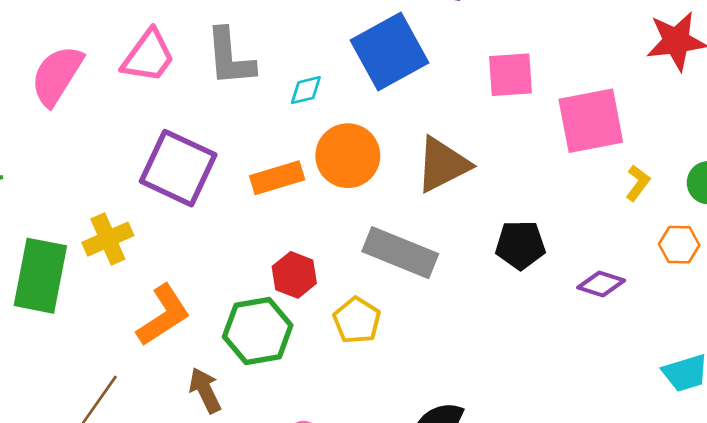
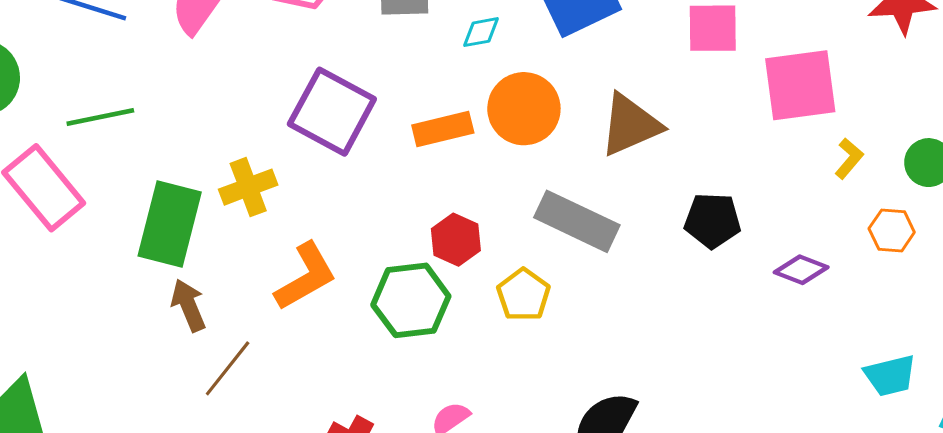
brown arrow: (205, 390) -> (188, 305), moved

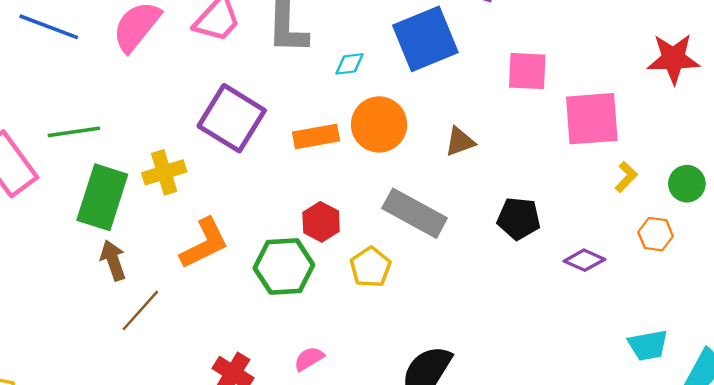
green line: (100, 117) -> (74, 132), moved
brown triangle: (630, 125) -> (460, 142), size x0.6

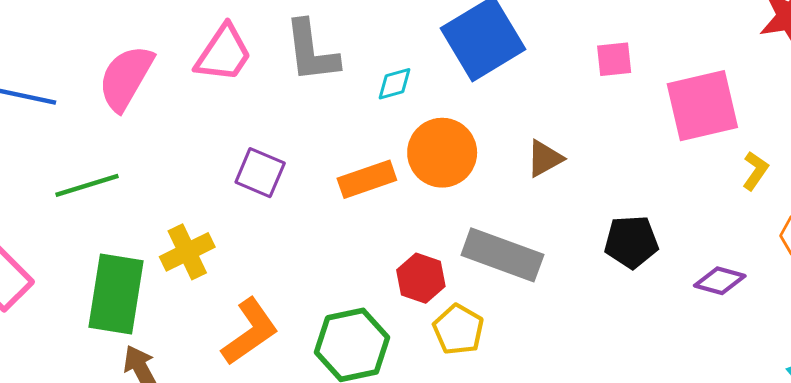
pink square: (527, 71) -> (614, 59), size x0.7
purple square: (232, 118) -> (260, 173), size x0.6
green line: (74, 132) -> (87, 185), moved
red hexagon: (321, 222) -> (421, 278), moved

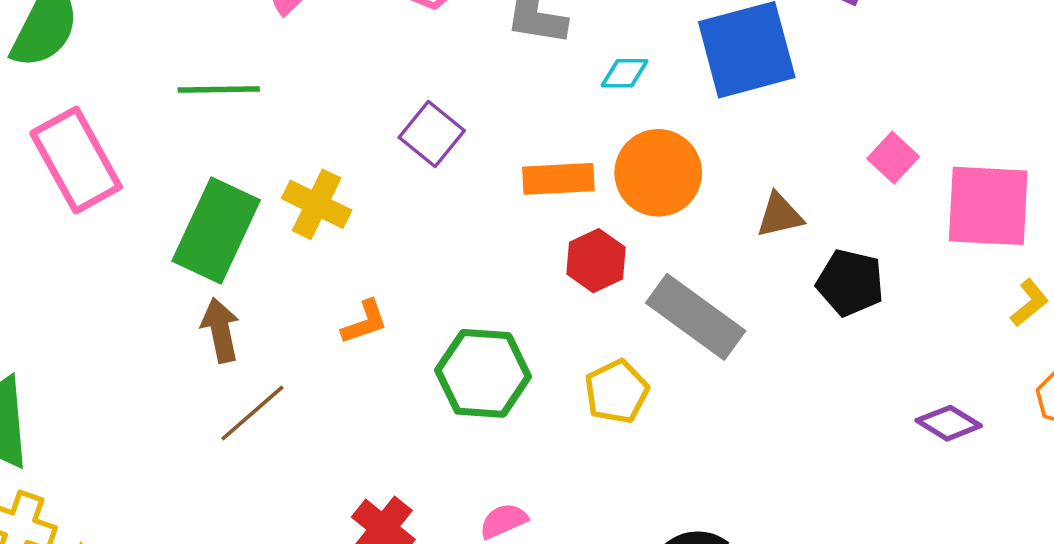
pink square: (614, 59) -> (893, 158), moved, turned 33
black pentagon: (631, 242) -> (850, 283), moved
yellow cross: (187, 252) -> (317, 204), turned 36
red hexagon: (421, 278) -> (596, 261), moved
orange L-shape: (250, 332) -> (365, 322), size x0.6

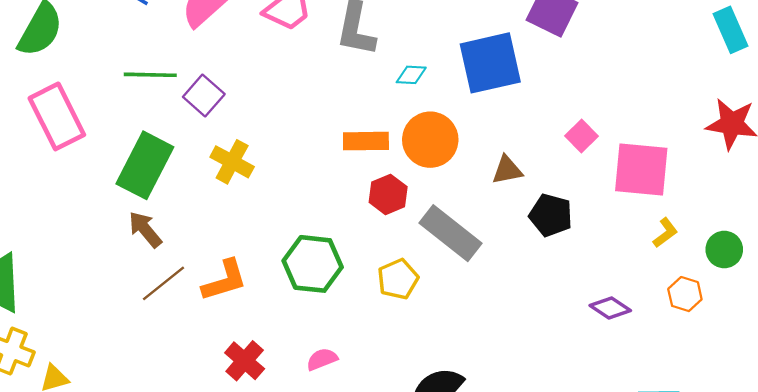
purple square: (432, 134) -> (204, 95), moved
yellow cross: (317, 204) -> (232, 162), moved
orange L-shape: (365, 322) -> (225, 280), moved, size x1.5
brown arrow: (220, 330) -> (145, 229), turned -30

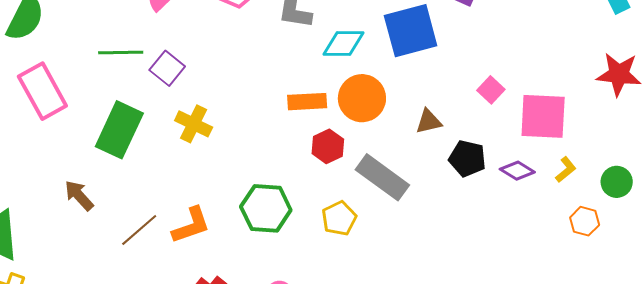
cyan diamond: (411, 75) -> (343, 44), size x1.6
brown arrow: (145, 229) -> (79, 195), moved
purple diamond: (610, 308) -> (517, 171), moved

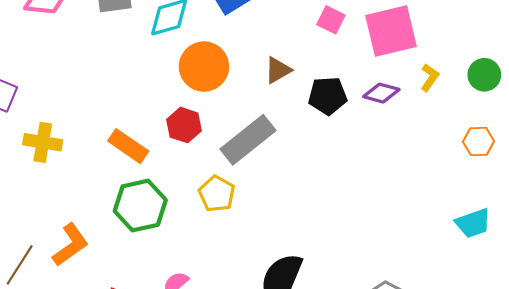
orange rectangle: (307, 102) -> (128, 146), moved, turned 54
gray rectangle: (382, 177) -> (248, 140), turned -58
orange hexagon: (585, 221) -> (479, 142), moved

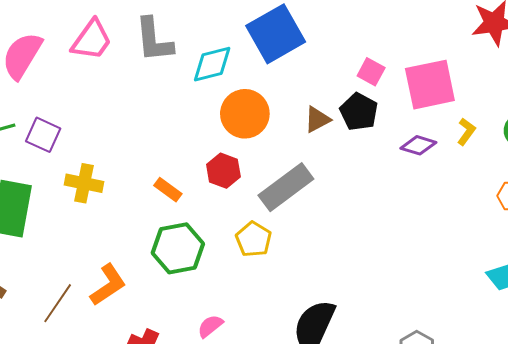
black pentagon: (328, 96) -> (359, 112), moved, turned 30
orange rectangle: (128, 146) -> (168, 190), size x0.7

